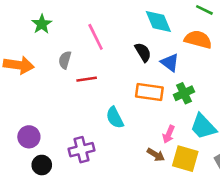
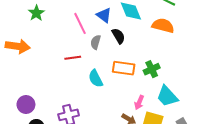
gray semicircle: (65, 60) -> (96, 42), moved
blue triangle: (170, 62) -> (104, 15), moved
cyan semicircle: (115, 118) -> (96, 79), moved

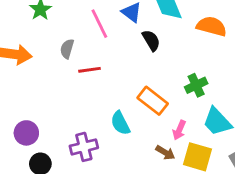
gray semicircle: (96, 42) -> (67, 49), moved
orange rectangle: (124, 68) -> (153, 101), moved, turned 30
cyan semicircle: (96, 79) -> (120, 123), moved

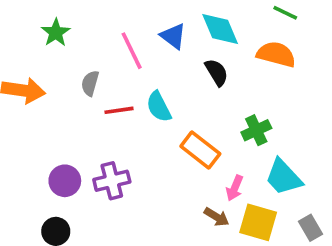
black semicircle: (151, 40) -> (217, 72), moved
cyan semicircle: (120, 123) -> (159, 107), moved
purple circle: (26, 133) -> (65, 181), moved
purple cross: (84, 147) -> (112, 181), moved

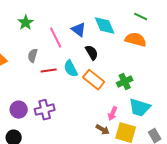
green star: (56, 33) -> (26, 23), moved
black semicircle: (217, 72) -> (92, 53), moved
orange rectangle: (200, 150) -> (94, 80), moved
cyan trapezoid: (283, 177) -> (140, 108), turned -30

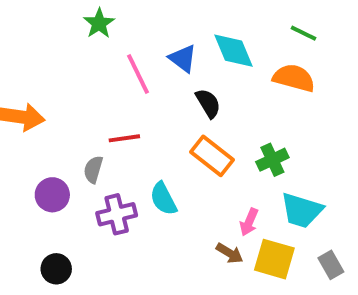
green star: (26, 23) -> (99, 23), moved
gray semicircle: (33, 56) -> (93, 169), moved
cyan semicircle: (71, 69) -> (163, 199), moved
purple circle: (19, 110) -> (52, 195), moved

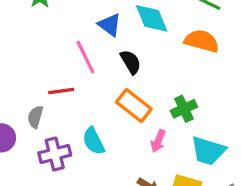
pink line: (138, 74) -> (85, 57), moved
pink arrow: (249, 222) -> (158, 141), moved

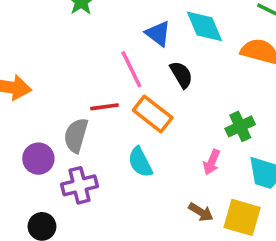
orange rectangle: (134, 106) -> (153, 114), moved
gray semicircle: (35, 117) -> (76, 135), size x1.4
purple cross: (55, 154) -> (79, 185), moved

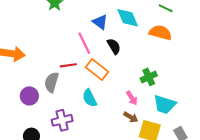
pink arrow: (212, 162) -> (132, 98), turned -56
purple cross: (79, 185) -> (62, 120), moved
brown arrow: (201, 212) -> (131, 117), moved

